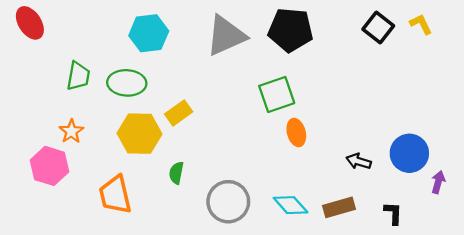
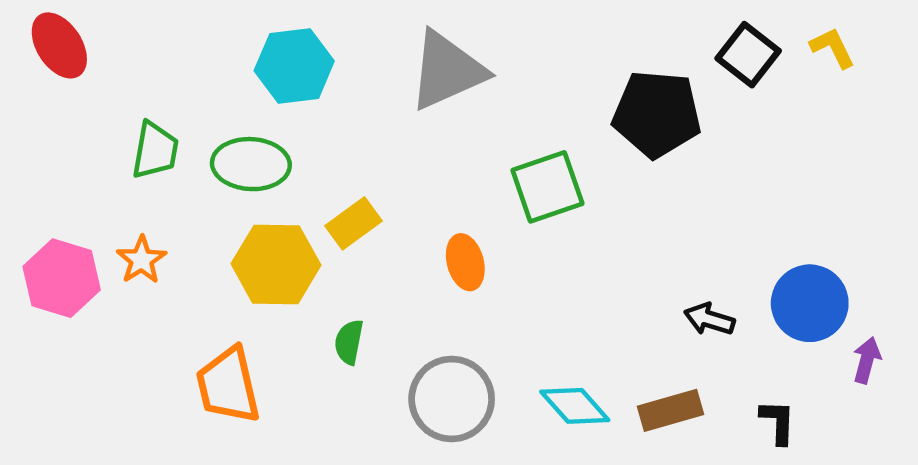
black pentagon: (291, 30) -> (657, 114), moved
orange ellipse: (296, 132) -> (465, 262), moved
pink hexagon: (49, 166) -> (62, 278), moved

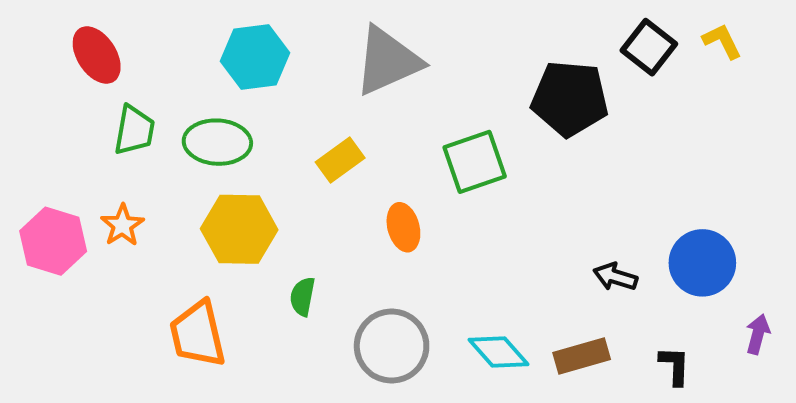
red ellipse: (59, 45) -> (97, 55), moved
yellow rectangle: (354, 223) -> (340, 160), moved
purple arrow: (867, 360) -> (758, 334), moved

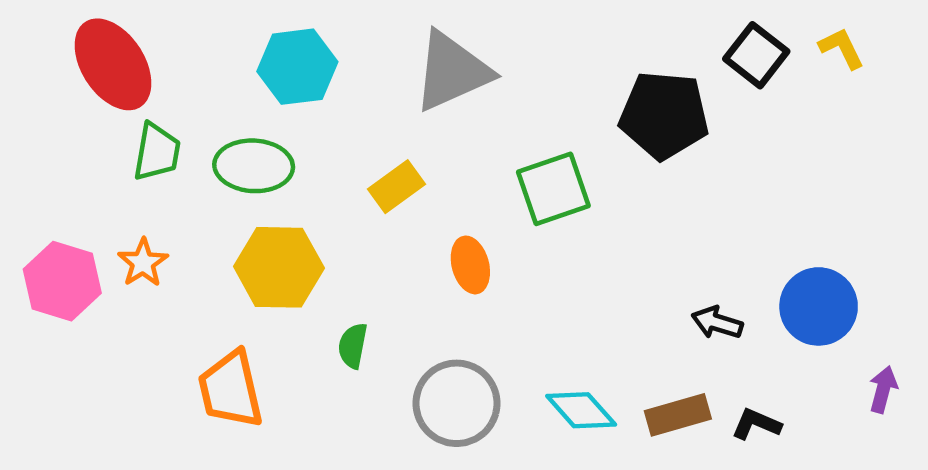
red ellipse: (97, 55) -> (113, 64), size x1.4
black L-shape: (675, 366) -> (756, 424), moved, turned -69

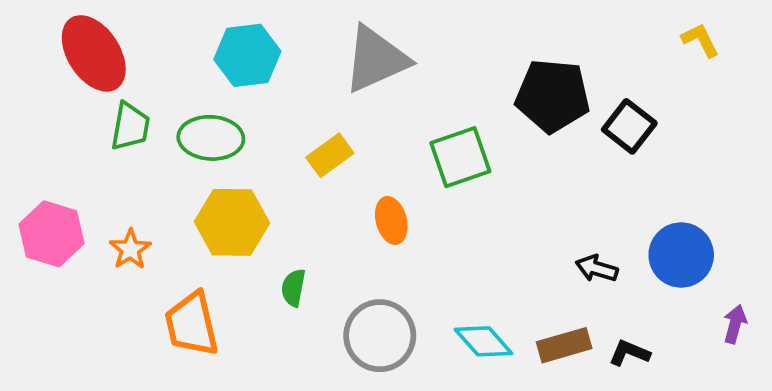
black square: (756, 55) -> (629, 126), moved
orange star: (143, 263) -> (130, 249), moved

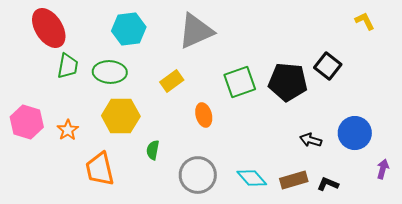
black pentagon: (553, 96) -> (288, 82), moved

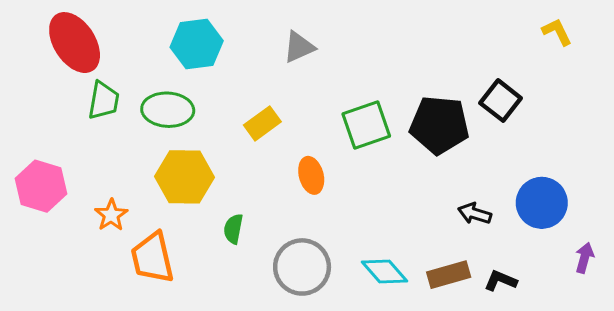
gray triangle: (196, 31) -> (299, 47), size x0.6
orange star: (68, 130) -> (111, 215), moved

